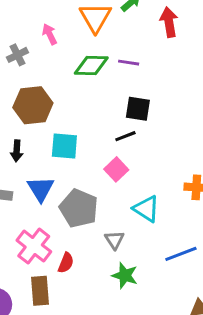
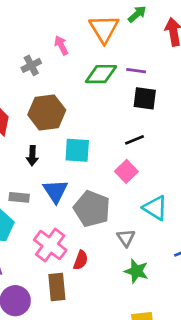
black square: (138, 109) -> (145, 98), moved

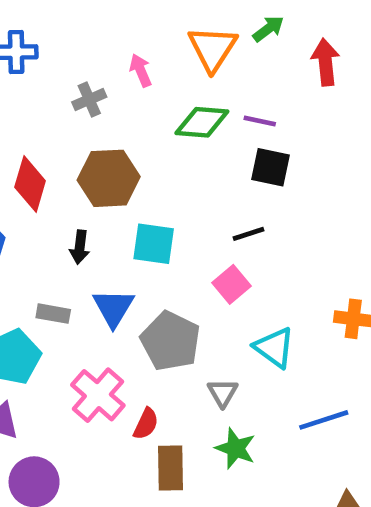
brown rectangle: (57, 287) -> (171, 468), moved

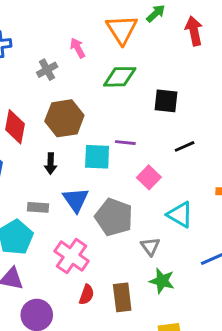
purple line: (260, 121) -> (125, 143), moved
black line: (249, 234) -> (185, 146), moved
red semicircle: (146, 424) -> (87, 295), moved

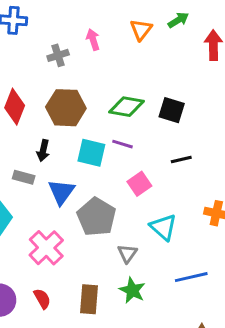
orange triangle: (122, 30) -> (141, 30), size x0.7
green diamond: (120, 77) -> (127, 107), moved
gray rectangle: (38, 207) -> (24, 177), moved
red semicircle: (87, 295) -> (42, 299), moved, turned -60

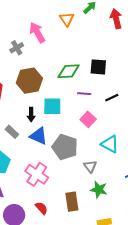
pink arrow: (93, 40) -> (37, 32), size x1.5
purple line: (122, 144) -> (84, 94), moved
black arrow: (43, 151) -> (31, 115), moved
gray rectangle: (24, 177) -> (12, 132), turned 40
blue triangle: (61, 192) -> (39, 136), turned -30

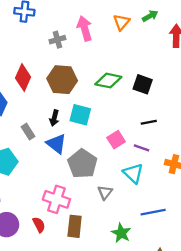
purple line: (84, 94) -> (142, 148), moved
pink cross: (37, 174) -> (56, 199), moved, turned -30
green star: (99, 190) -> (121, 233), moved

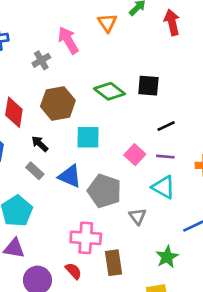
green diamond: (108, 81) -> (109, 91), turned 40
black arrow: (54, 118) -> (40, 144), moved, turned 133
green star: (121, 233) -> (167, 257), turned 30

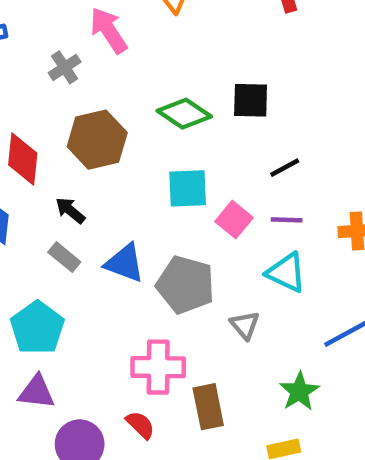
cyan square: (88, 137) -> (188, 188), moved

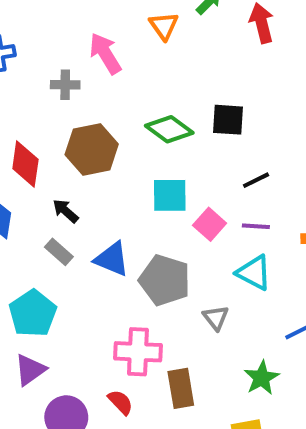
gray cross: (65, 67) -> (65, 85), turned 32
purple triangle: (37, 392) -> (30, 370), turned -44

